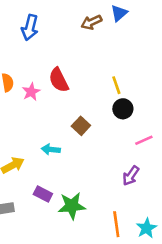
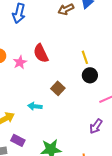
purple rectangle: (43, 194) -> (18, 140), moved

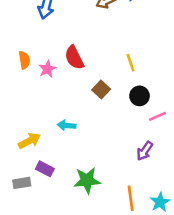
black circle: (90, 75) -> (140, 96), moved
brown square: (58, 88) -> (101, 90), moved

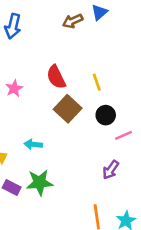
red semicircle: (74, 58) -> (56, 77), moved
brown square: (101, 90) -> (68, 109), size x1.5
green star: (87, 180) -> (40, 182), moved

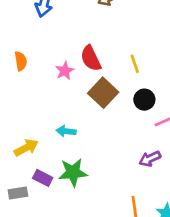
pink star: (14, 88) -> (65, 71), moved
purple arrow: (111, 170) -> (150, 159), turned 30

